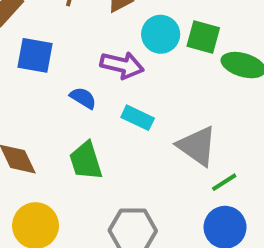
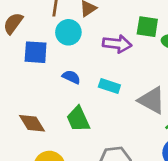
cyan circle: (161, 34) -> (68, 32), moved
purple arrow: (122, 65) -> (117, 44), moved

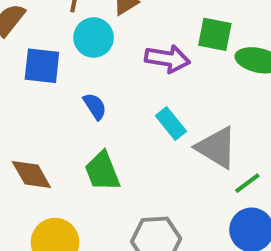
blue semicircle: (71, 77) -> (95, 106), turned 30
cyan rectangle: (109, 86) -> (171, 124), moved, turned 30

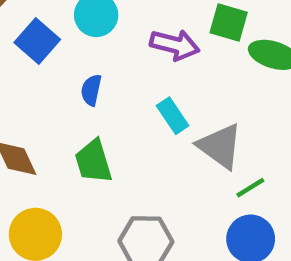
blue square: (42, 66) -> (37, 41), turned 30
blue semicircle: (95, 106) -> (91, 90), turned -140

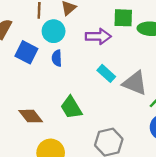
blue semicircle: (91, 90) -> (57, 58), moved

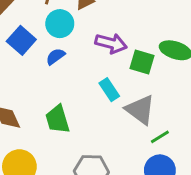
green square: (123, 18) -> (142, 62), moved
blue semicircle: (57, 58) -> (55, 56), turned 42

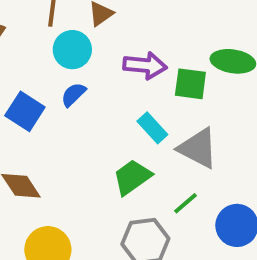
blue square: (21, 40) -> (25, 111), moved
green trapezoid: (58, 119) -> (132, 177), moved, turned 80
green line: (160, 137) -> (186, 203), moved

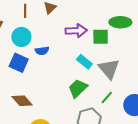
cyan circle: (72, 50) -> (21, 37), moved
blue semicircle: (73, 95) -> (42, 51), turned -136
gray triangle: (198, 148) -> (109, 69), turned 30

